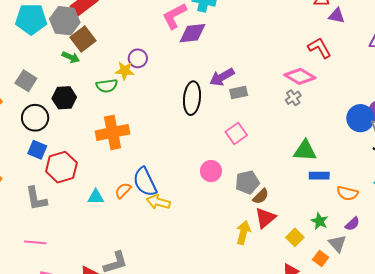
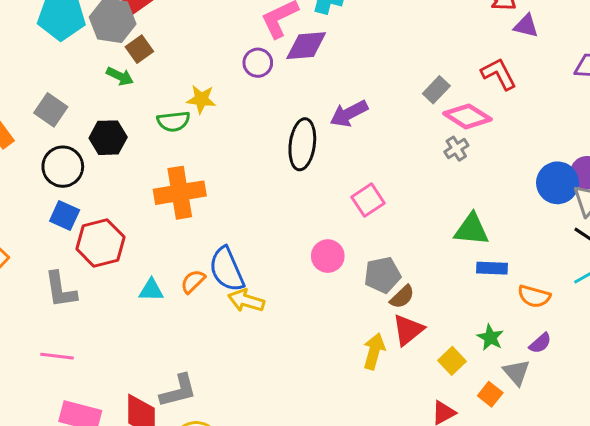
brown square: (83, 39) -> (139, 49), size x0.7
purple circle: (138, 58) -> (258, 63), moved
gray rectangle: (239, 93) -> (436, 90), moved, turned -36

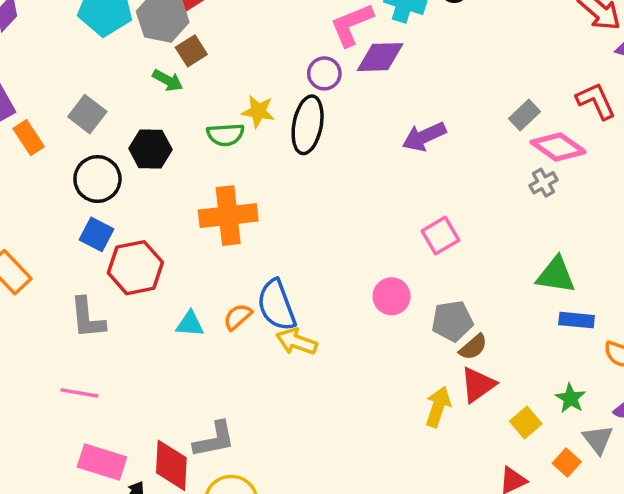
black ellipse: (302, 144) -> (308, 125), moved

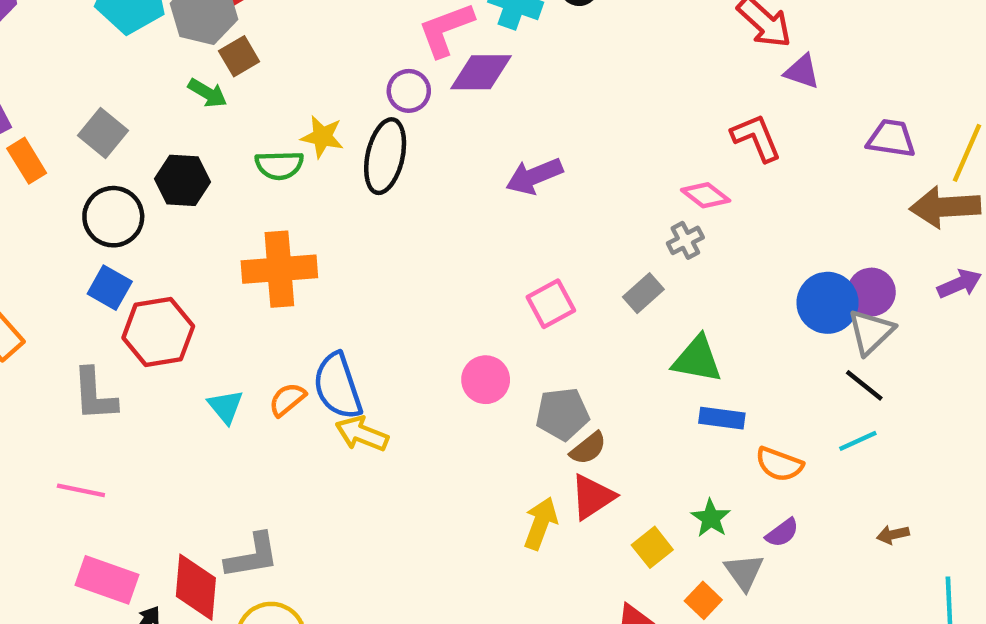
gray rectangle: (524, 115) -> (643, 293), moved
pink diamond: (558, 147) -> (706, 195), size x0.7
cyan triangle: (190, 324) -> (226, 407), turned 44

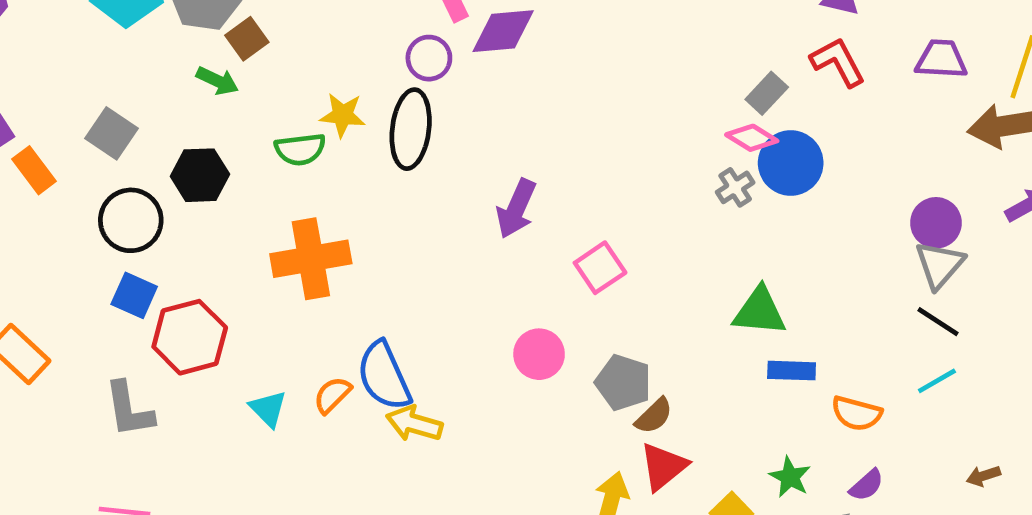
red L-shape: (756, 138) -> (838, 62), moved
purple arrow: (534, 176) -> (516, 209), moved, turned -38
gray rectangle: (643, 293) -> (767, 93), moved
blue circle: (828, 303) -> (791, 163), moved
gray pentagon: (562, 414) -> (623, 382), turned 30

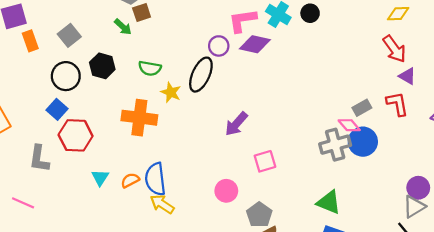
yellow star: (343, 115) -> (171, 92), moved
gray cross: (735, 187) -> (335, 145), size x1.8

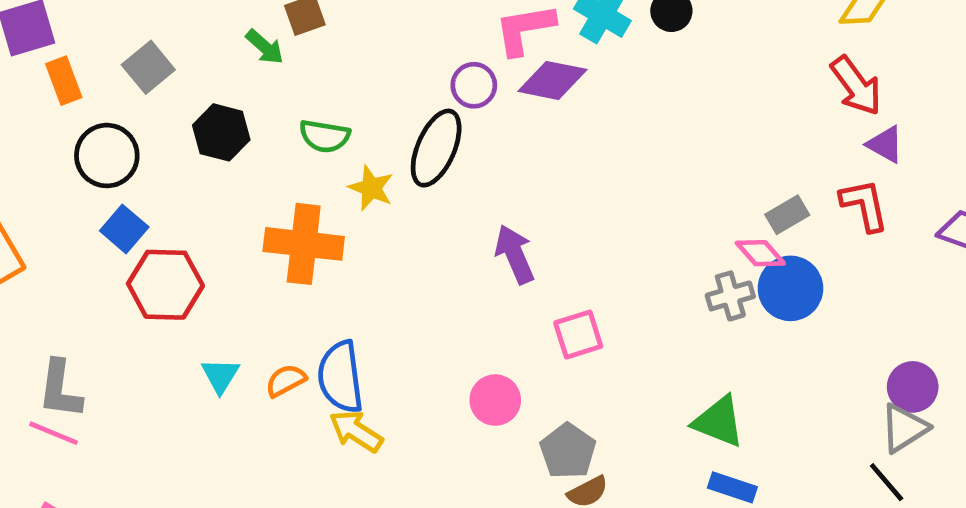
black circle: (66, 76) -> (107, 156), moved
purple arrow: (236, 124) -> (515, 254), turned 116
gray cross: (335, 145) -> (730, 296), size x0.7
gray L-shape: (39, 159) -> (60, 389), moved

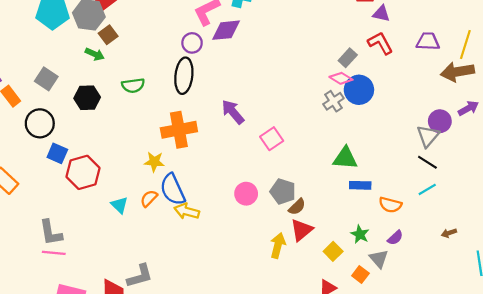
yellow star: (371, 188) -> (154, 162), moved
orange cross: (304, 244) -> (179, 130), moved
purple circle: (913, 387) -> (440, 121), moved
pink circle: (495, 400) -> (246, 194), moved

